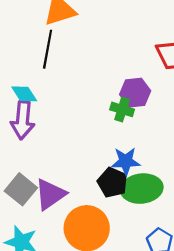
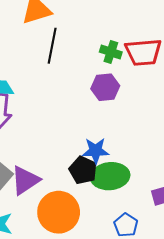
black line: (48, 49) -> (52, 46), moved
green cross: (122, 109) -> (111, 52), moved

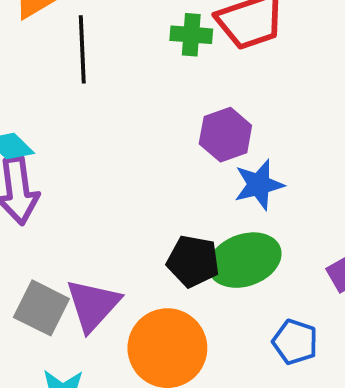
purple hexagon: (105, 87) -> (225, 135), moved
blue star: (96, 151) -> (259, 185), moved

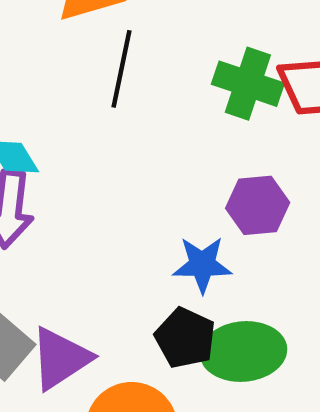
green cross: (191, 35) -> (248, 84), size x1.4
blue star: (259, 185) -> (202, 265), moved

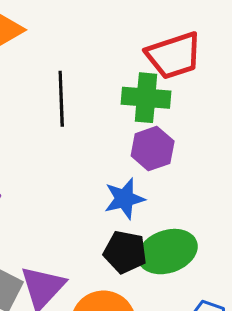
black line: (122, 69) -> (61, 99), moved
green cross: (248, 84) -> (146, 98), moved

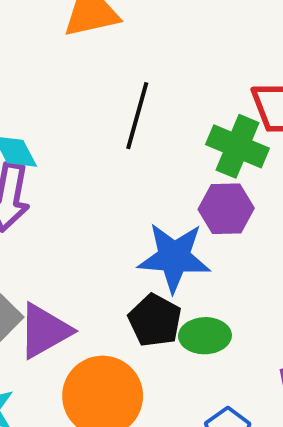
blue star: (124, 199) -> (174, 257), size x1.4
green ellipse: (168, 252) -> (205, 336), size x0.7

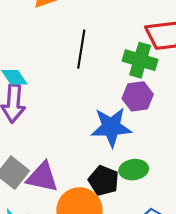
black pentagon: (155, 320) -> (104, 181), moved
purple triangle: (44, 331) -> (42, 177), turned 48

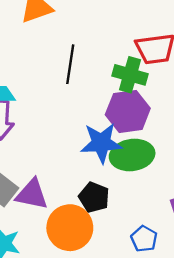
purple hexagon: (138, 96) -> (128, 111), size x1.4
green ellipse: (134, 170) -> (132, 155), moved, size x1.5

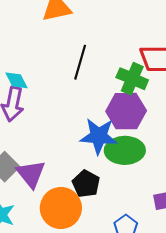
purple triangle: (32, 194) -> (31, 174), turned 32

